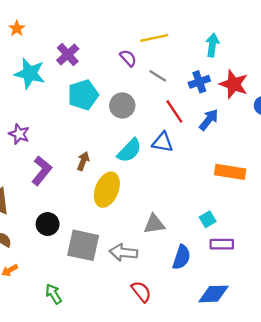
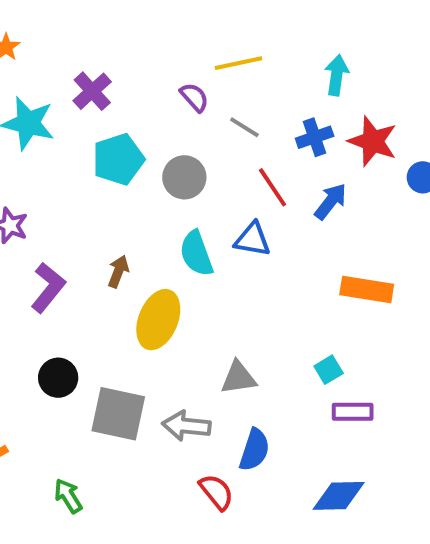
cyan semicircle: (129, 151) -> (196, 253), turned 116
blue semicircle: (182, 257) -> (254, 450), moved

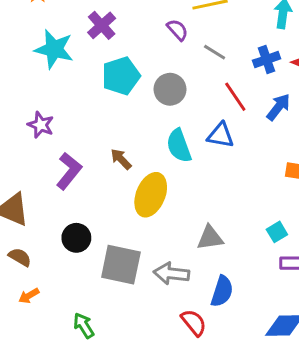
brown arrow: (118, 271) -> (121, 159), turned -65

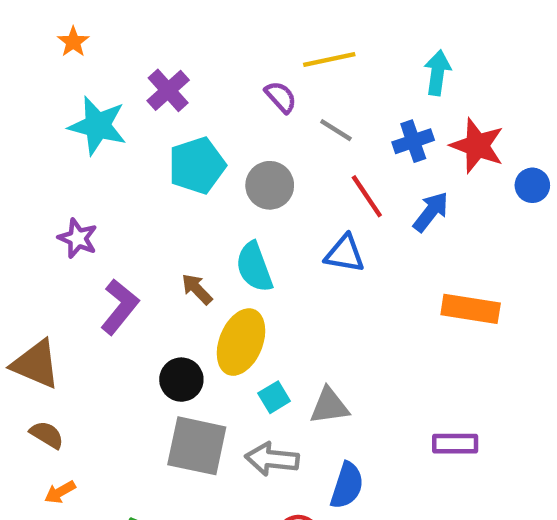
cyan semicircle: (179, 146) -> (254, 267), moved
cyan square: (277, 232) -> (274, 397), moved
black circle: (76, 238) -> (181, 380), moved

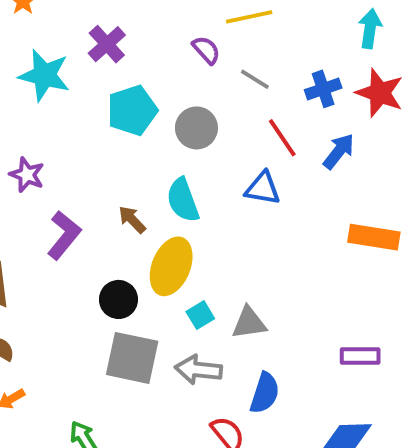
cyan arrow: (437, 73) -> (370, 29), moved

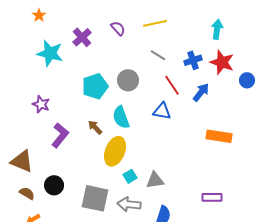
purple semicircle: (206, 50) -> (118, 28), moved
cyan pentagon: (132, 110) -> (95, 86), moved
black circle: (118, 299) -> (54, 185), moved

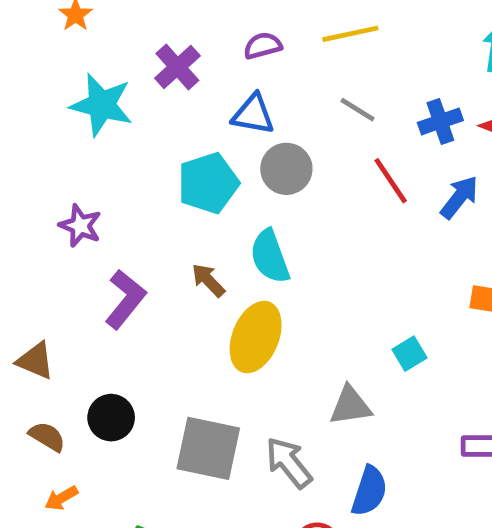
purple semicircle: (118, 28) -> (263, 46), turned -63
blue triangle: (162, 111) -> (253, 114), moved
brown triangle: (22, 161) -> (35, 361), size x0.7
cyan square: (130, 176) -> (410, 354), moved
gray arrow: (129, 204) -> (289, 463), turned 45

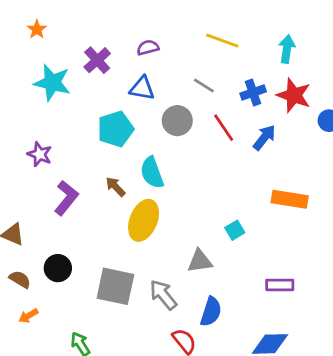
yellow line: (350, 34) -> (222, 41), moved, turned 32
gray circle: (286, 169) -> (177, 121), moved

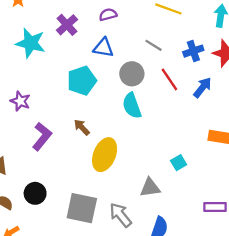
cyan semicircle: (152, 173) -> (132, 106), moved

